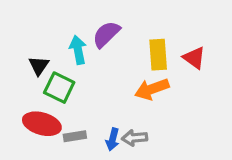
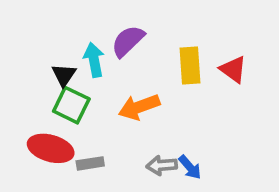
black triangle: (39, 66) -> (64, 75), moved
orange arrow: (152, 89) -> (139, 107), moved
blue arrow: (113, 139) -> (190, 167), moved, turned -55

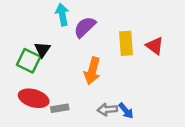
cyan arrow: (94, 60) -> (62, 15), moved
green square: (71, 105) -> (29, 61), moved
orange arrow: (139, 107) -> (92, 71), turned -55

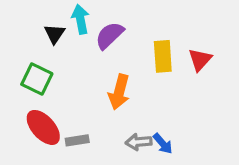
red triangle: (155, 46) -> (200, 60), turned 36
black triangle: (42, 50) -> (55, 34), moved
red ellipse: (34, 98) -> (43, 127), turned 32

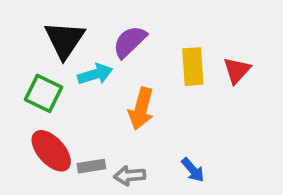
cyan arrow: (80, 19) -> (95, 74), moved, turned 84
black triangle: (55, 34) -> (65, 40), size x1.6
gray arrow: (139, 142) -> (130, 176), moved

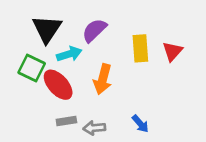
red ellipse: (51, 151) -> (58, 85), moved

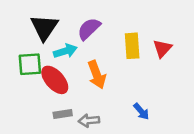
green square: (32, 68) -> (30, 64), turned -30
orange arrow: (103, 79) -> (97, 75), turned -36
blue arrow: (140, 124) -> (141, 111), moved

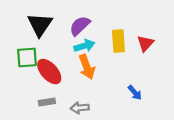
cyan arrow: (65, 51) -> (84, 46), moved
blue arrow: (141, 111) -> (135, 93), moved
gray rectangle: (63, 114) -> (47, 102), moved

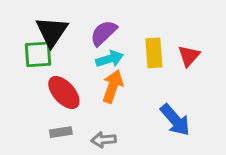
green square: (27, 57) -> (38, 54), moved
orange arrow: (87, 67) -> (113, 86), turned -140
blue arrow: (135, 93) -> (175, 120), size x1.6

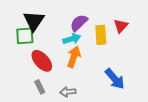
purple semicircle: (104, 33) -> (79, 23), moved
red triangle: (189, 56) -> (121, 26), moved
gray rectangle: (61, 132) -> (40, 87), turned 72

